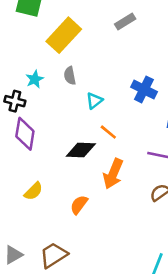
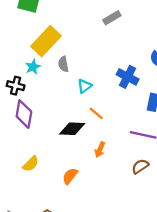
yellow rectangle: (64, 35) -> (46, 41), moved
orange arrow: (113, 174) -> (100, 150), size x0.6

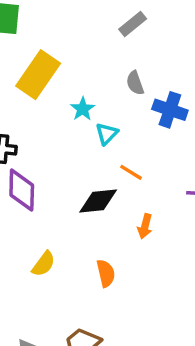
gray semicircle: (63, 64) -> (135, 83), moved
cyan star: (33, 67) -> (83, 109), moved
orange semicircle: (70, 176) -> (106, 273), turned 138

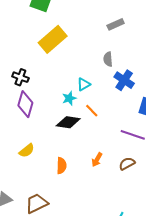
cyan star: (83, 109) -> (69, 98), moved
orange arrow: (145, 226) -> (97, 160), moved

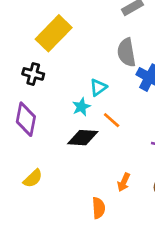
gray semicircle: (108, 59) -> (126, 52), size x1.5
black cross: (20, 77) -> (33, 74), moved
orange semicircle: (62, 166) -> (99, 208), moved

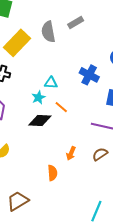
gray semicircle: (126, 52) -> (48, 32), moved
cyan triangle: (98, 87) -> (51, 83), turned 40

